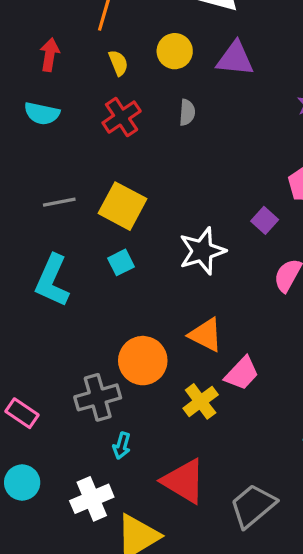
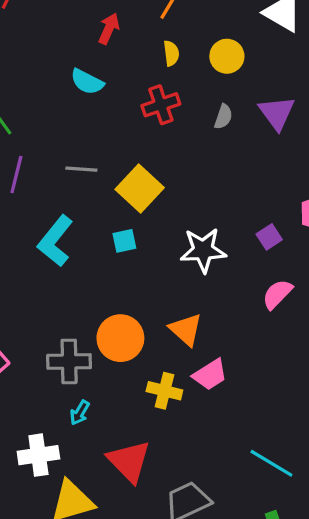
purple triangle: (235, 59) -> (277, 113), moved, turned 33
yellow cross: (201, 401) -> (164, 391), turned 36

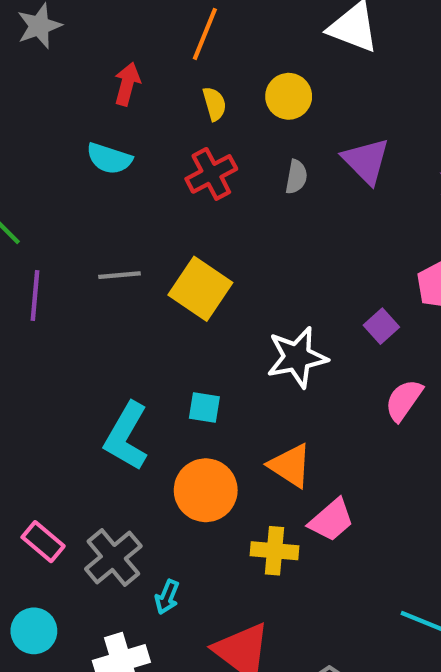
cyan L-shape: (55, 241) -> (126, 436), moved
cyan square: (124, 241) -> (204, 407), moved, turned 30
gray cross: (69, 361) -> (113, 557), moved, turned -30

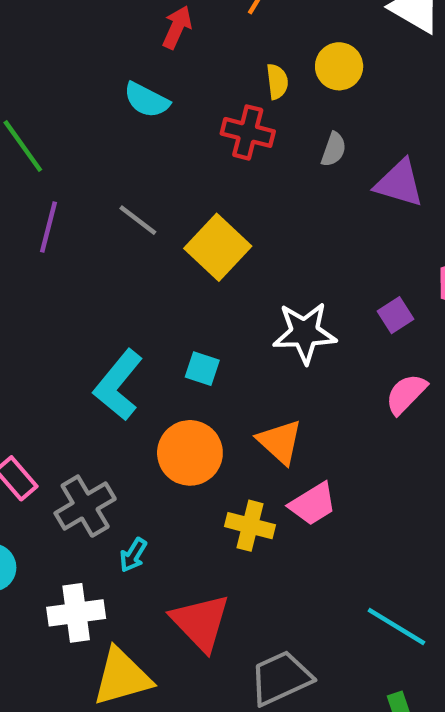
yellow semicircle: (214, 104) -> (277, 82), moved
purple triangle: (366, 161) -> (399, 183), moved, turned -38
red cross: (211, 174) -> (248, 132), turned 33
gray line: (120, 275) -> (138, 220), turned 33

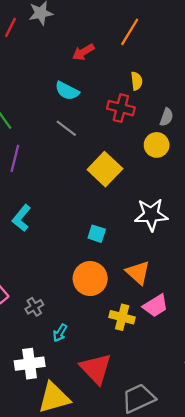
red arrow: (177, 27) -> (83, 52), turned -145
yellow circle: (339, 66) -> (157, 145), moved
gray line: (138, 220) -> (66, 128), moved
cyan L-shape: (118, 385) -> (21, 218), moved, size x0.7
gray cross: (85, 506) -> (34, 307), size x0.6

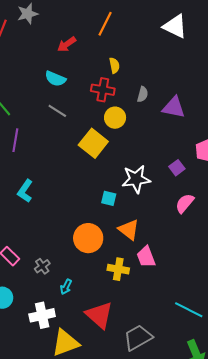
yellow circle: (157, 145) -> (115, 118), moved
cyan square: (97, 234) -> (109, 198), moved
pink trapezoid: (155, 306) -> (146, 257), turned 105

